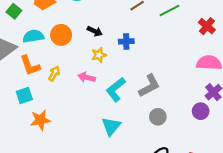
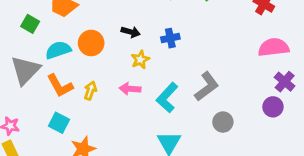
cyan square: (24, 96) -> (59, 123), turned -35

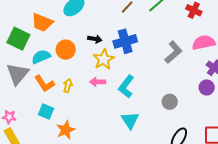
green square: (30, 24) -> (18, 39), size x1.6
blue cross: (170, 38) -> (125, 41), size x1.6
yellow star: (140, 60) -> (104, 59), size x1.5
gray L-shape: (207, 87) -> (173, 52), moved

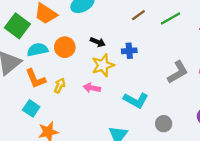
blue cross: (125, 41) -> (129, 51), size x0.6
cyan L-shape: (126, 86) -> (136, 100), moved, turned -110

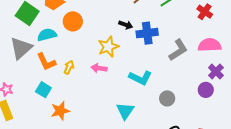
black arrow: (98, 42) -> (126, 25), moved
orange circle: (65, 47) -> (73, 21), moved
blue cross: (129, 51) -> (147, 33), moved, size x1.5

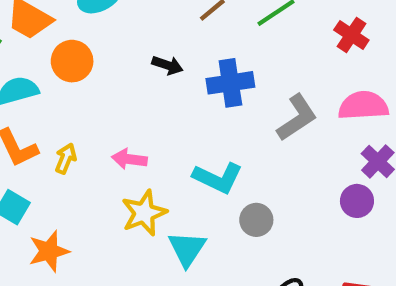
black arrow: (126, 25) -> (167, 65), moved
yellow star: (108, 47) -> (144, 213), moved
gray circle: (167, 98) -> (256, 220), moved

